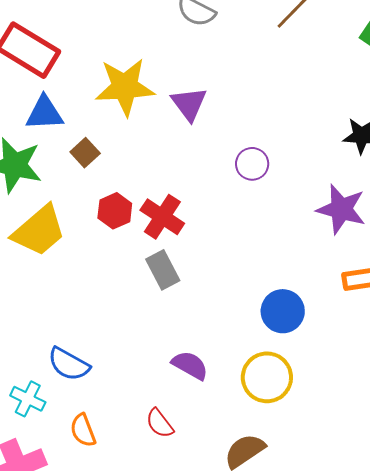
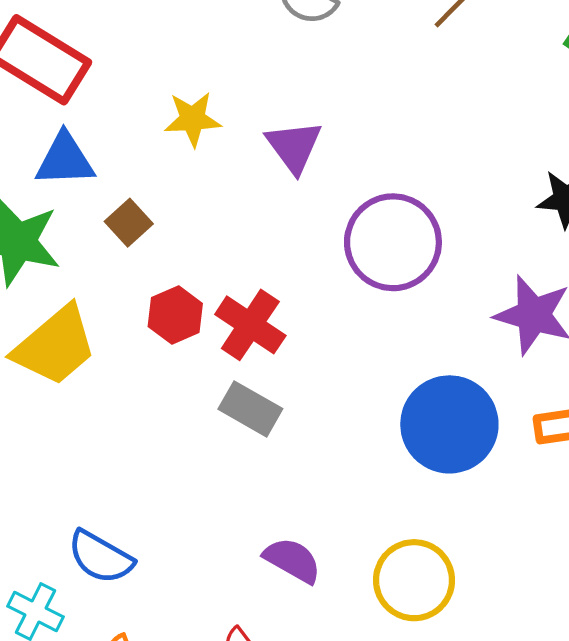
yellow star: (125, 87) -> (193, 119), size x0.6
purple circle: (252, 164) -> (393, 242), size x1.8
gray rectangle: (163, 270) -> (250, 409), turned -33
blue circle: (283, 311) -> (449, 424), moved, size x1.4

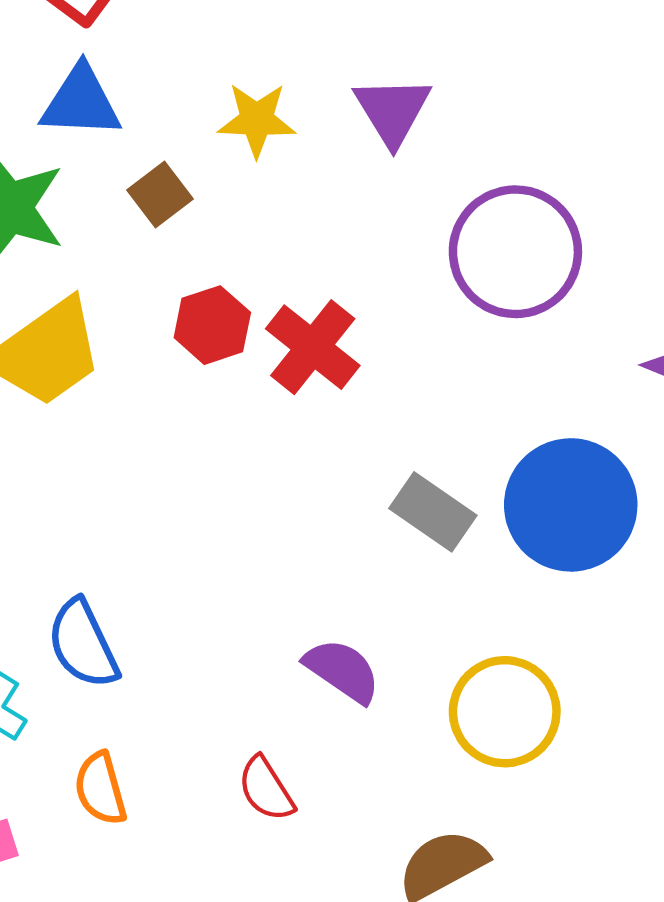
yellow star: (193, 119) -> (257, 120), moved
gray rectangle: (250, 409) -> (433, 512), moved
blue semicircle: (101, 557) -> (83, 644), turned 30

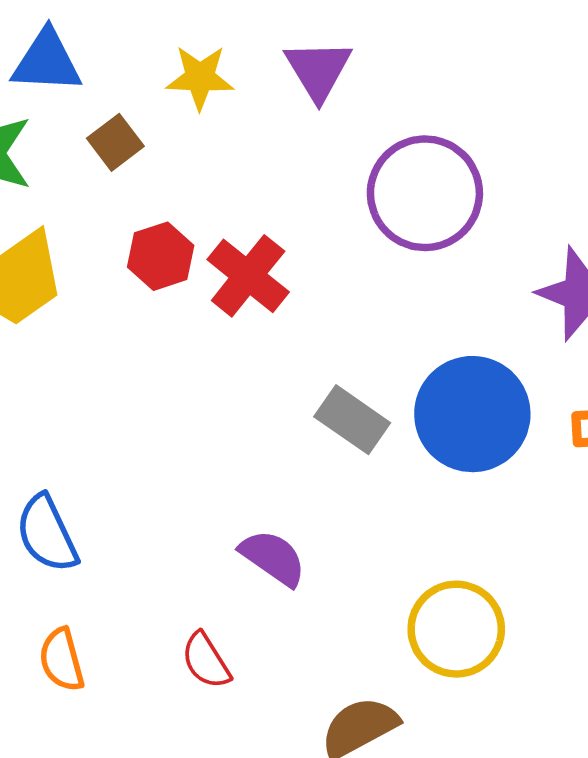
yellow circle: (505, 712) -> (456, 629), moved

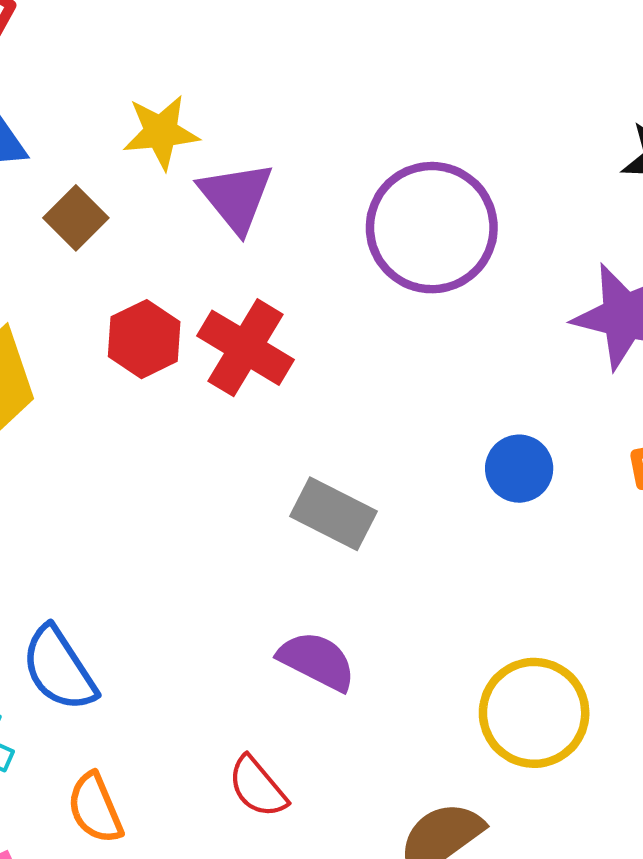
purple triangle: (318, 70) -> (236, 197), moved
blue circle: (472, 414) -> (519, 469), size x0.5
gray rectangle: (352, 420) -> (334, 514), moved

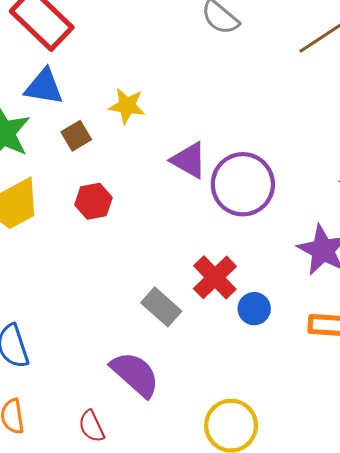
purple triangle: (236, 197) -> (189, 160), moved, turned -36
red cross: (246, 348) -> (215, 277), moved
purple semicircle: (317, 661) -> (135, 374), size x1.4

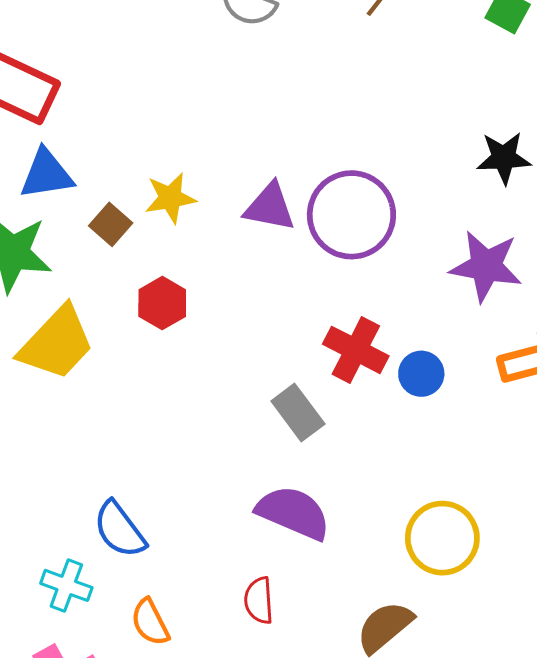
yellow star: (127, 106) -> (170, 198), moved
gray rectangle: (161, 307) -> (298, 413), turned 30
red semicircle: (92, 426) -> (259, 600), turned 40

